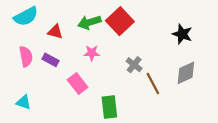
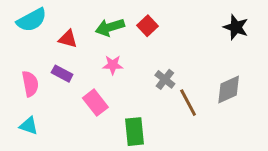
red square: (120, 21) -> (148, 26), size x0.6
black star: (182, 34) -> (236, 27), moved
pink semicircle: (26, 56) -> (30, 84), moved

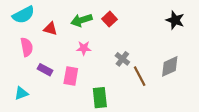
purple rectangle: (62, 74) -> (45, 70), moved
pink semicircle: (30, 84) -> (27, 47), moved
pink rectangle: (95, 103) -> (71, 76), turned 48
cyan triangle: (29, 126) -> (21, 93), turned -40

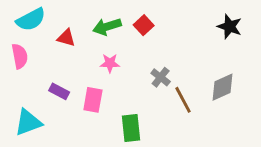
pink semicircle: (27, 47) -> (20, 56), moved
cyan triangle: (21, 93) -> (28, 122), size x1.5

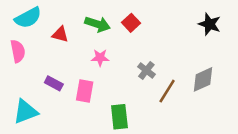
green arrow: (107, 27) -> (98, 24), turned -145
brown line: (183, 100) -> (167, 91), turned 60

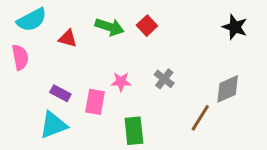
pink star: (100, 58) -> (121, 82), moved
brown line: (167, 91) -> (200, 118), moved
cyan triangle: (25, 112) -> (53, 125), moved

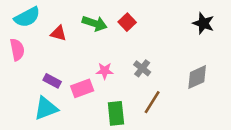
pink rectangle: (95, 102) -> (82, 88), turned 60
brown line: (200, 118) -> (152, 102), moved

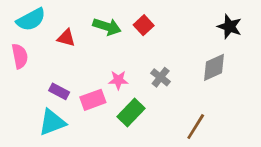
gray diamond: (197, 77) -> (214, 67), moved
brown line: (152, 102) -> (196, 127), moved
green rectangle: (116, 113) -> (131, 112), moved, turned 50

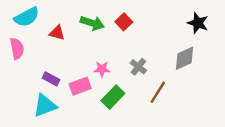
brown line: (196, 127) -> (158, 92), moved

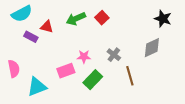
green arrow: (92, 23) -> (76, 19), turned 138
pink semicircle: (17, 49) -> (14, 69), moved
purple rectangle: (51, 79) -> (31, 37), moved
brown line: (158, 92) -> (130, 76), turned -48

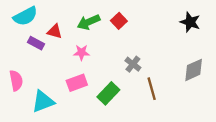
gray diamond: (152, 48) -> (194, 70), moved
pink star: (84, 57) -> (81, 52), moved

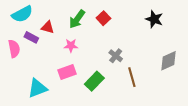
green arrow: (89, 22) -> (77, 19), turned -30
black star: (190, 22) -> (154, 19), moved
pink semicircle: (16, 80) -> (14, 49), moved

